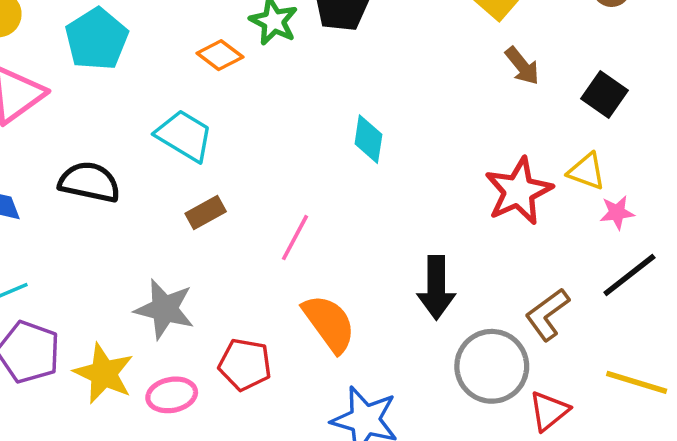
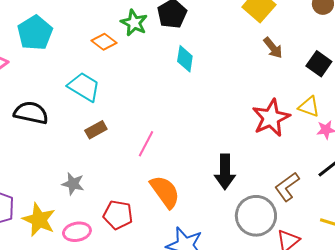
cyan diamond: (368, 139) -> (185, 59), moved
gray star: (165, 309) -> (73, 184), size x0.7

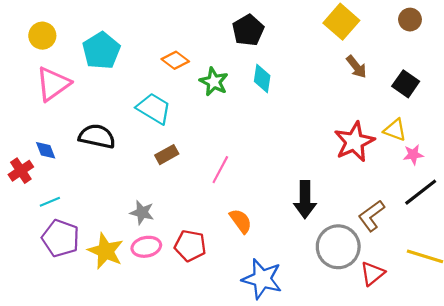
green star: (134, 23) -> (214, 82), moved
orange semicircle: (165, 192) -> (241, 221), size x0.7
pink ellipse: (77, 232) -> (146, 247), moved

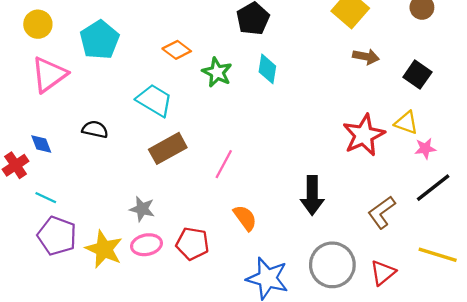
brown arrow: (356, 67) -> (366, 57), turned -40
black semicircle: (97, 136) -> (95, 129), size x0.7
brown rectangle: (167, 155) -> (168, 148), size x1.5
cyan line: (50, 202) -> (46, 198), turned 48
gray circle: (338, 247) -> (332, 265), moved

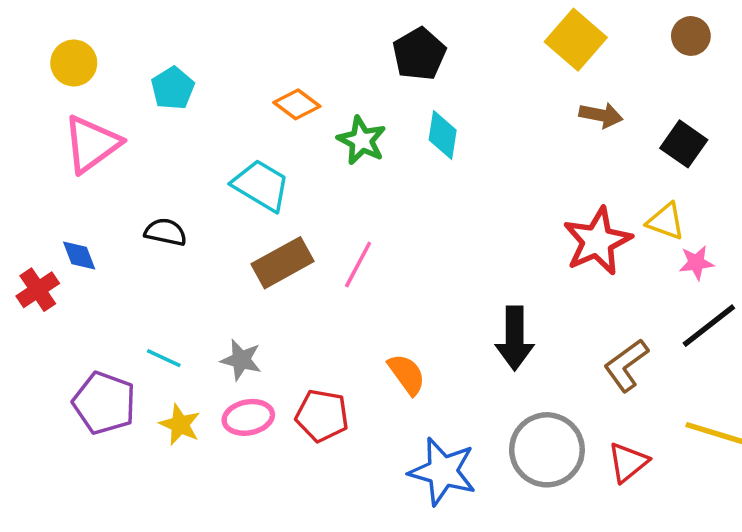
cyan pentagon: (99, 40) -> (173, 88), size x0.7
pink line: (224, 164) -> (358, 264), moved
cyan line: (46, 198) -> (164, 358), moved
yellow star: (104, 249) -> (180, 425), size x0.7

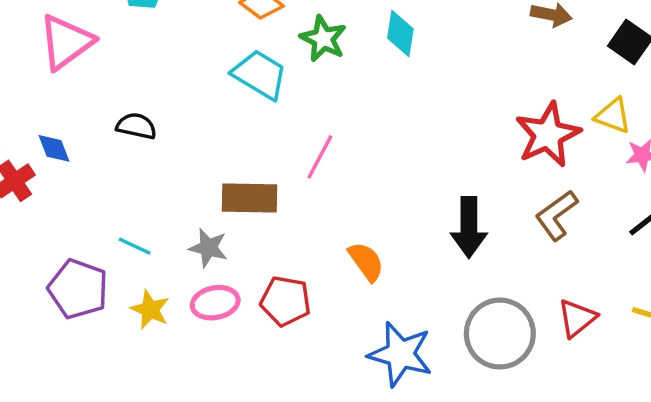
cyan trapezoid: (261, 185) -> (260, 75), moved
brown rectangle: (282, 263) -> (249, 198), moved, turned 30
brown L-shape: (626, 365) -> (556, 215), moved
red triangle: (628, 462) -> (577, 318), moved

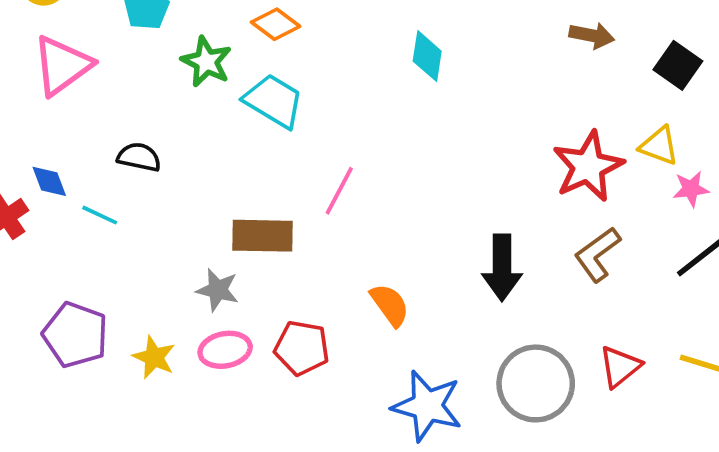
green star: (323, 39) -> (206, 62), moved
cyan line: (135, 246) -> (100, 215), moved

